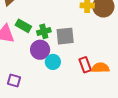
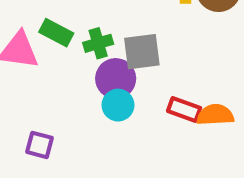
purple circle: (40, 50) -> (116, 79), moved
red rectangle: (85, 65) -> (184, 109), turned -49

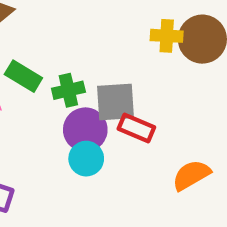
red rectangle: (184, 109) -> (136, 128), moved
orange semicircle: (215, 115) -> (191, 175), turned -30

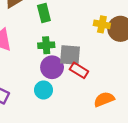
green rectangle: (23, 76) -> (44, 13), moved, turned 36
cyan circle: (86, 159) -> (43, 90), moved

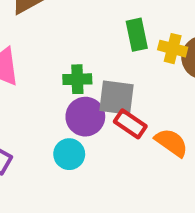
green rectangle: (44, 13) -> (137, 35), moved
orange semicircle: (104, 99) -> (171, 143), moved, turned 54

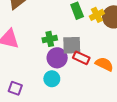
yellow cross: (173, 49) -> (97, 15), turned -32

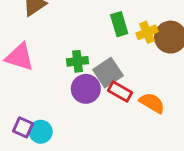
gray square: (72, 45) -> (108, 73), turned -36
cyan circle: (52, 79) -> (41, 132), moved

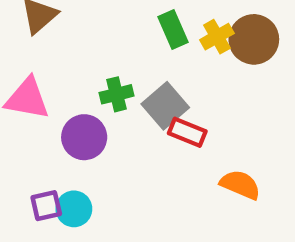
purple circle: (86, 89) -> (84, 137), moved
orange semicircle: (152, 103) -> (240, 185), moved
purple square: (23, 127) -> (46, 206), turned -30

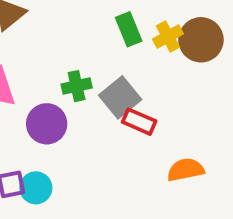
orange semicircle: (240, 185) -> (186, 170), turned -36

